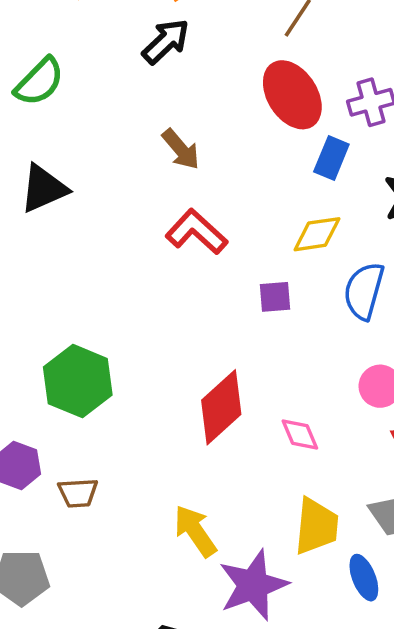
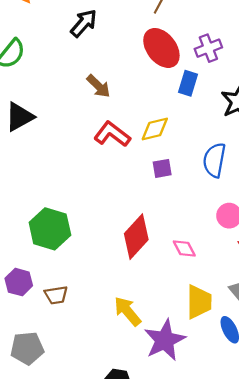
yellow diamond: (317, 234) -> (155, 129), moved

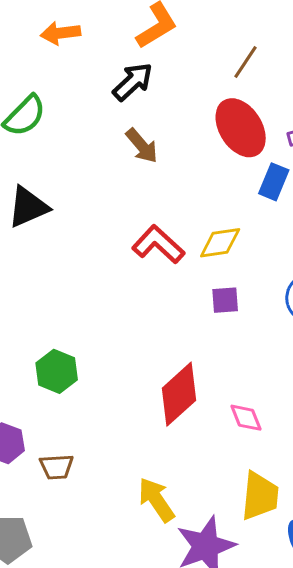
brown arrow: (98, 86) -> (142, 146), moved
green hexagon: (50, 229) -> (57, 371), size x0.7

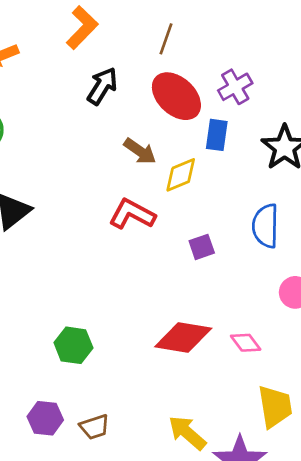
black arrow: (133, 82) -> (102, 86), moved
brown arrow: (142, 146) -> (140, 151), moved
yellow diamond: (220, 243) -> (181, 175), moved
red diamond: (179, 394) -> (183, 338), turned 66

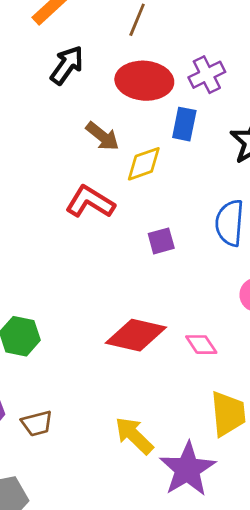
red ellipse: (176, 96) -> (144, 81), turned -42

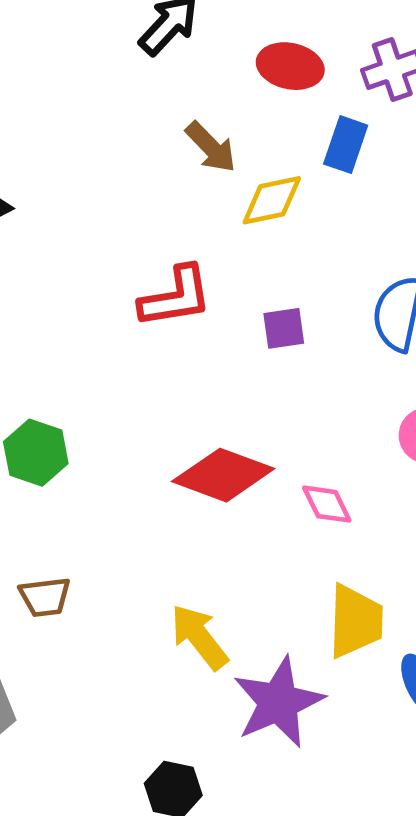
red ellipse: (144, 81) -> (290, 66), size x0.7
red L-shape: (90, 202) -> (176, 297), moved, turned 132

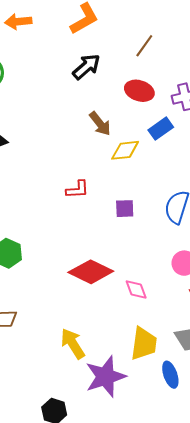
blue rectangle: (346, 145) -> (161, 129), turned 30
red L-shape: (176, 297) -> (77, 190), size x0.7

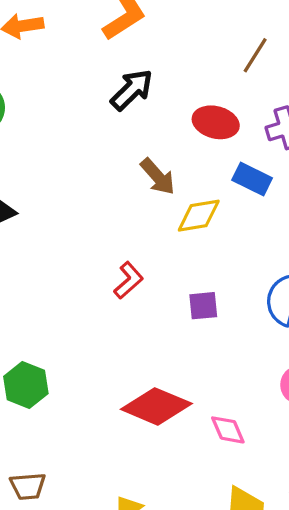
brown line: (144, 46) -> (255, 55), moved
blue rectangle: (161, 129) -> (252, 179), turned 65
red L-shape: (77, 190) -> (128, 280), turned -35

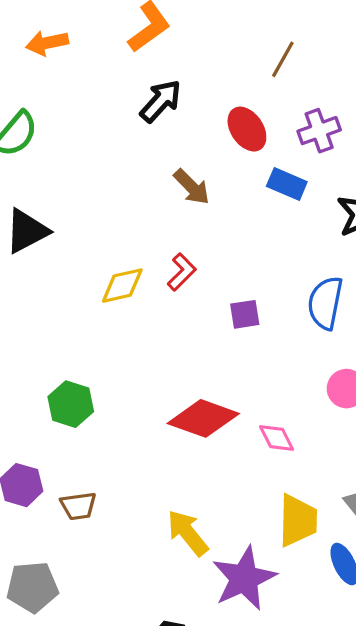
red ellipse: (216, 122) -> (247, 129), turned 45
yellow diamond: (199, 216) -> (122, 286), moved
red L-shape: (128, 280) -> (182, 272), moved

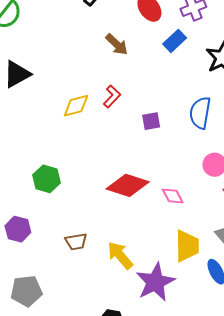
blue rectangle: (287, 184) -> (175, 41), turned -65
brown trapezoid: (78, 506) -> (76, 242), moved

